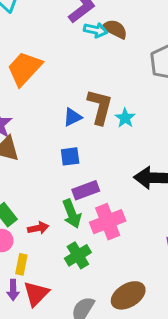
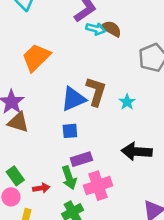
blue triangle: (72, 117) -> (73, 99), size x1.6
cyan star: (125, 118) -> (127, 102), moved

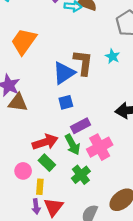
cyan star: (127, 102) -> (112, 56), moved
green rectangle: (15, 176) -> (47, 163), moved
red arrow: (41, 188) -> (45, 142), moved, size x1.6

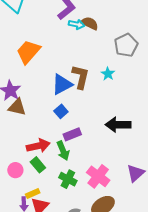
blue square: (66, 102) -> (61, 111), turned -32
pink cross: (100, 147) -> (98, 176), moved, turned -30
green cross: (81, 175) -> (68, 179), turned -30
yellow rectangle: (40, 187) -> (33, 194), moved, turned 56

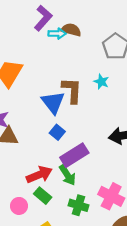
blue triangle: (62, 84) -> (53, 102), turned -30
purple rectangle: (72, 134) -> (74, 155), size x1.4

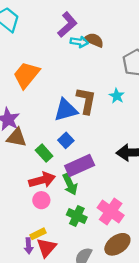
blue triangle: (53, 102) -> (66, 110), turned 45
green rectangle: (43, 196) -> (44, 153), moved
pink circle: (19, 206) -> (41, 200), moved

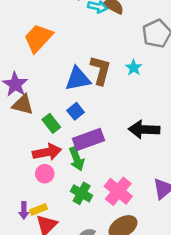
purple arrow: (29, 246) -> (24, 210), moved

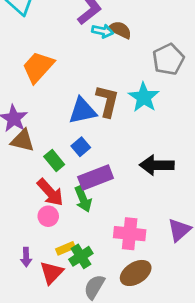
cyan star: (134, 68) -> (144, 97), size x1.6
red arrow: (47, 152) -> (50, 192), turned 60
pink cross: (118, 191) -> (130, 234), turned -32
green cross: (82, 193) -> (81, 256), moved, turned 30
yellow rectangle: (39, 210) -> (66, 248), moved

